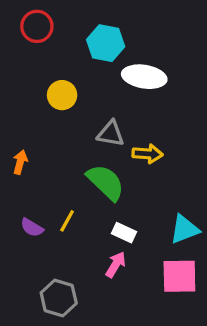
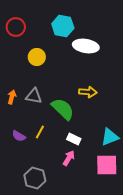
red circle: (37, 26) -> (16, 27), moved
gray triangle: (111, 134) -> (34, 96), moved

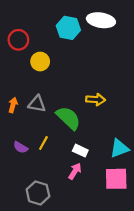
red circle: (16, 27) -> (18, 40), moved
white ellipse: (86, 46) -> (101, 20), moved

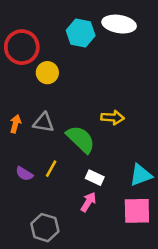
red circle: (18, 40) -> (22, 47), size x1.4

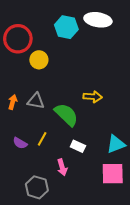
pink arrow: (88, 202) -> (62, 167), moved, turned 133

